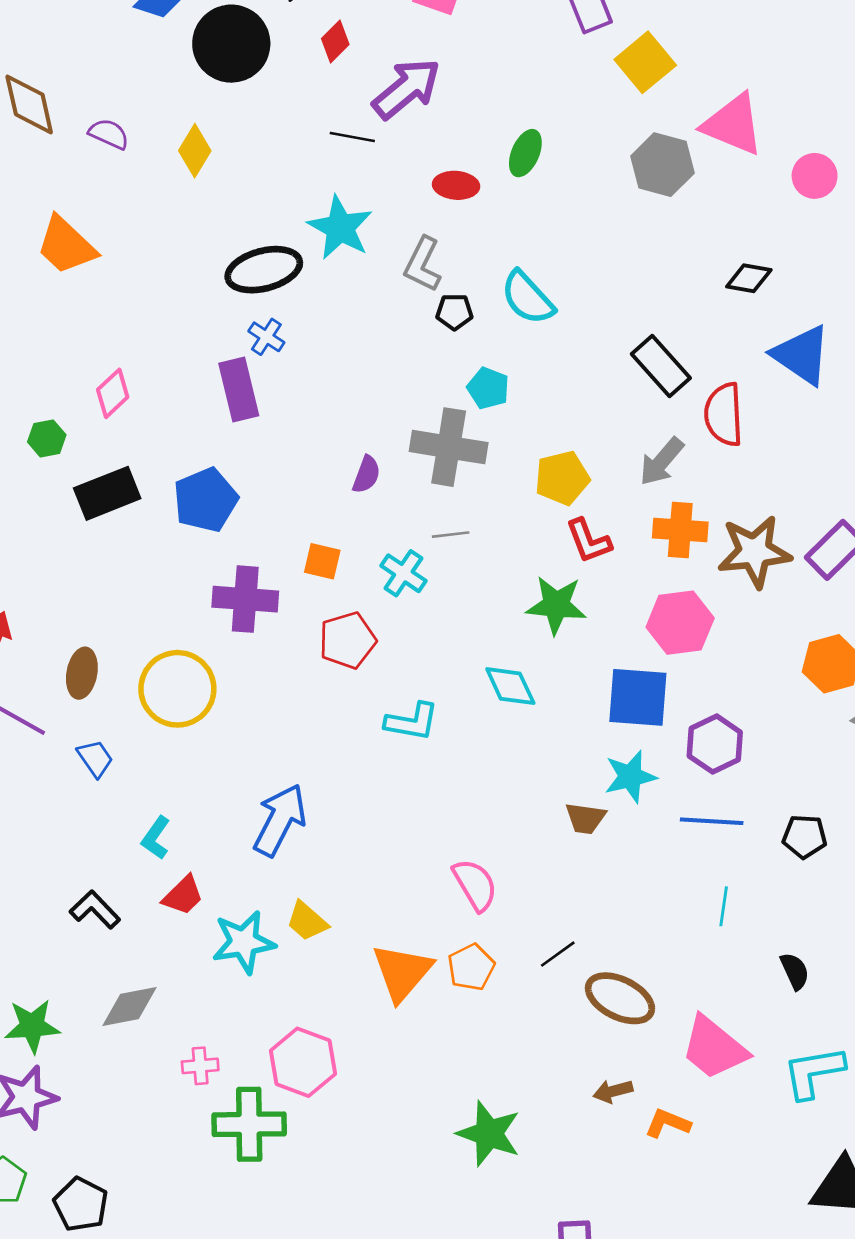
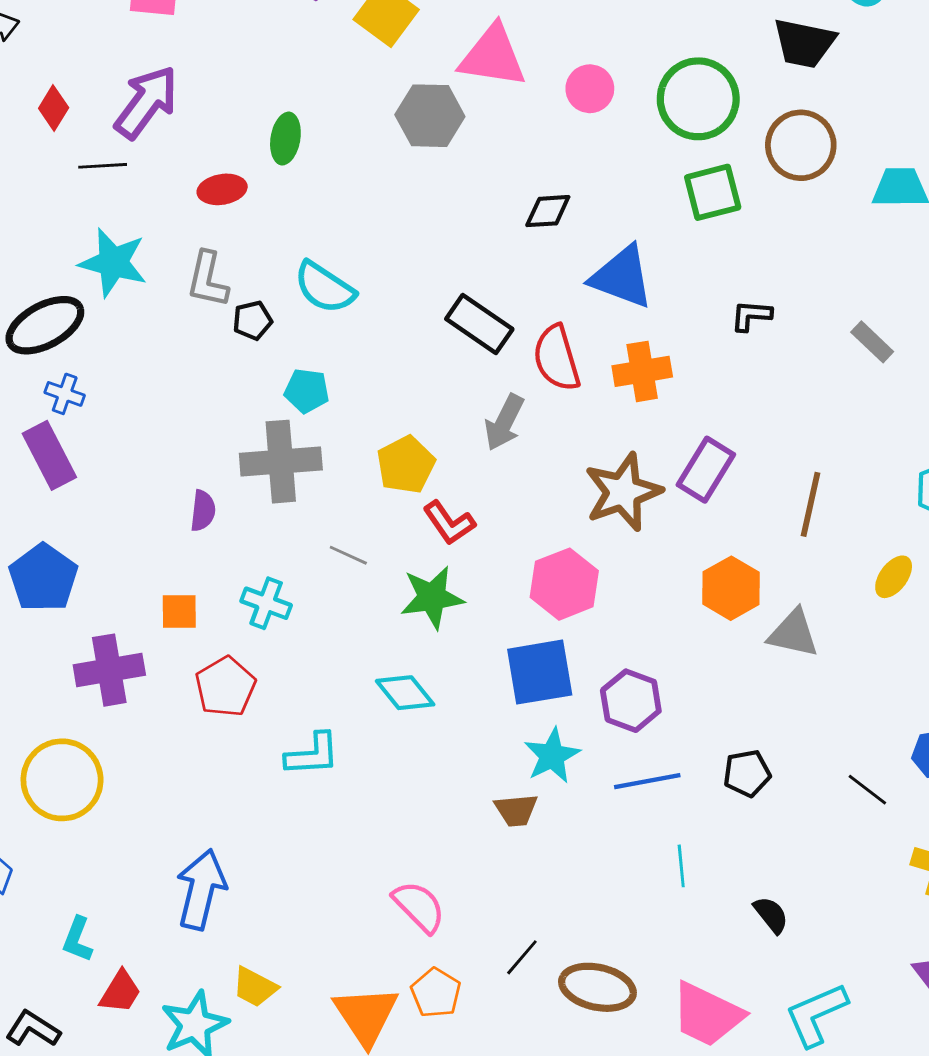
red diamond: (335, 42) -> (54, 108), moved
orange cross: (680, 530) -> (642, 371), moved
gray line: (451, 535) -> (348, 555), moved, turned 45

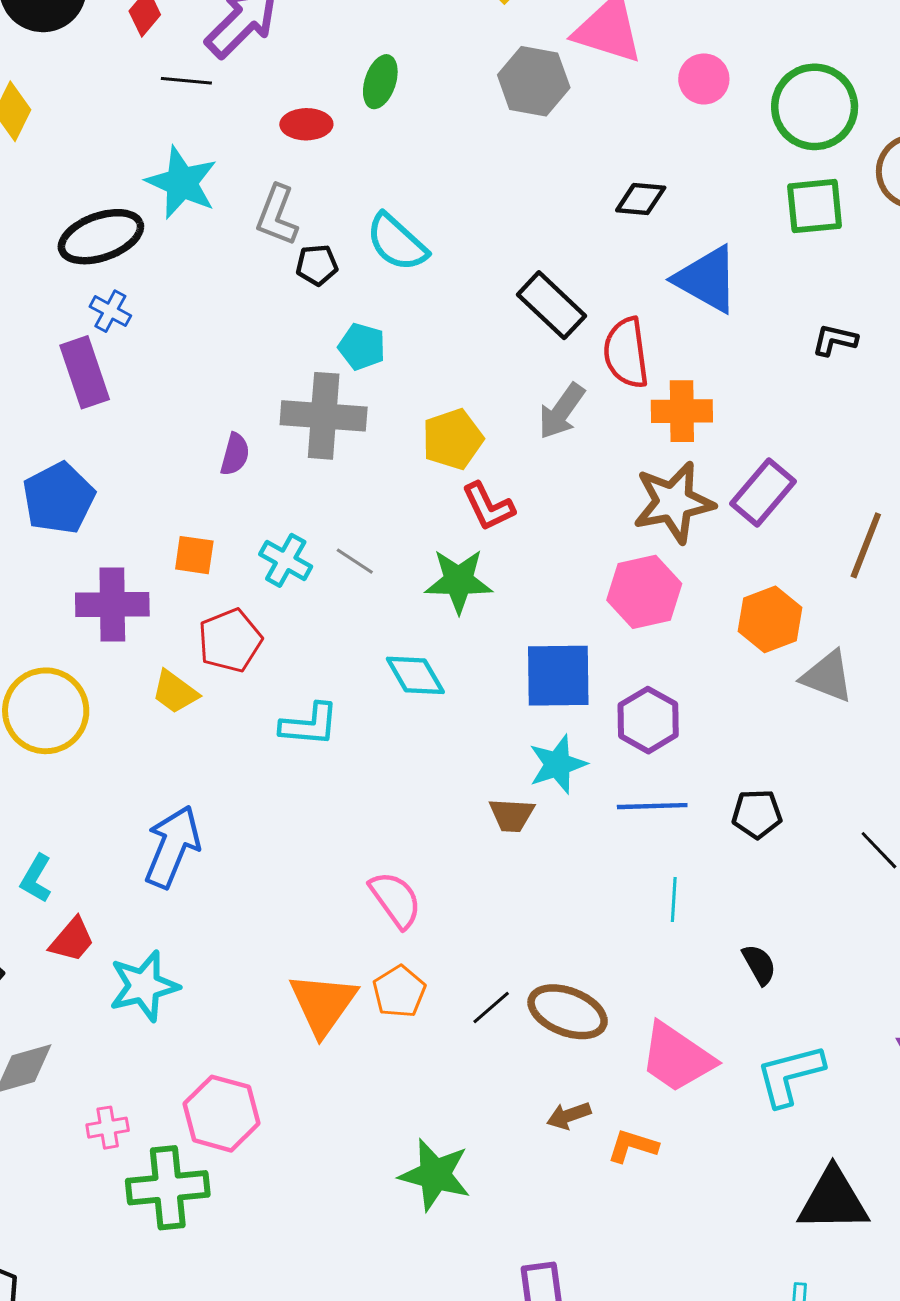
orange cross: (642, 371) -> (682, 411), moved
gray line: (348, 555) -> (355, 561), moved
pink hexagon: (564, 584) -> (644, 592), moved
black line: (522, 957) -> (491, 1008), moved
yellow trapezoid: (255, 987) -> (175, 692), moved

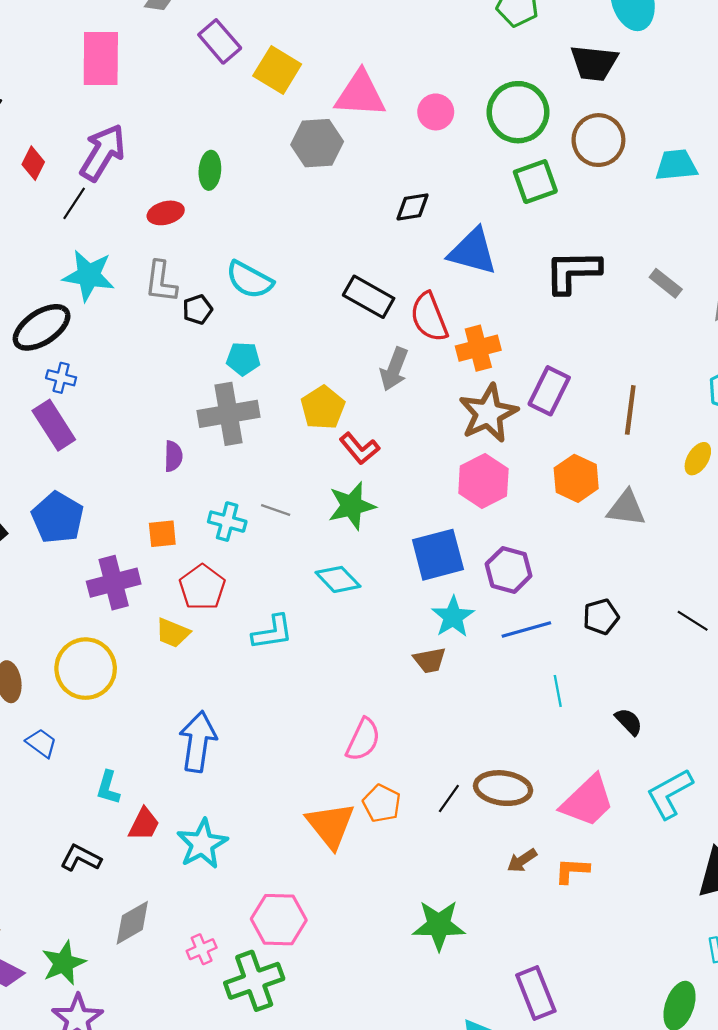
black line: (186, 81) -> (74, 203), turned -48
black L-shape: (835, 340) -> (573, 272), size x1.8
pink semicircle: (395, 900) -> (363, 740), turned 75
pink trapezoid: (677, 1058) -> (587, 801), turned -64

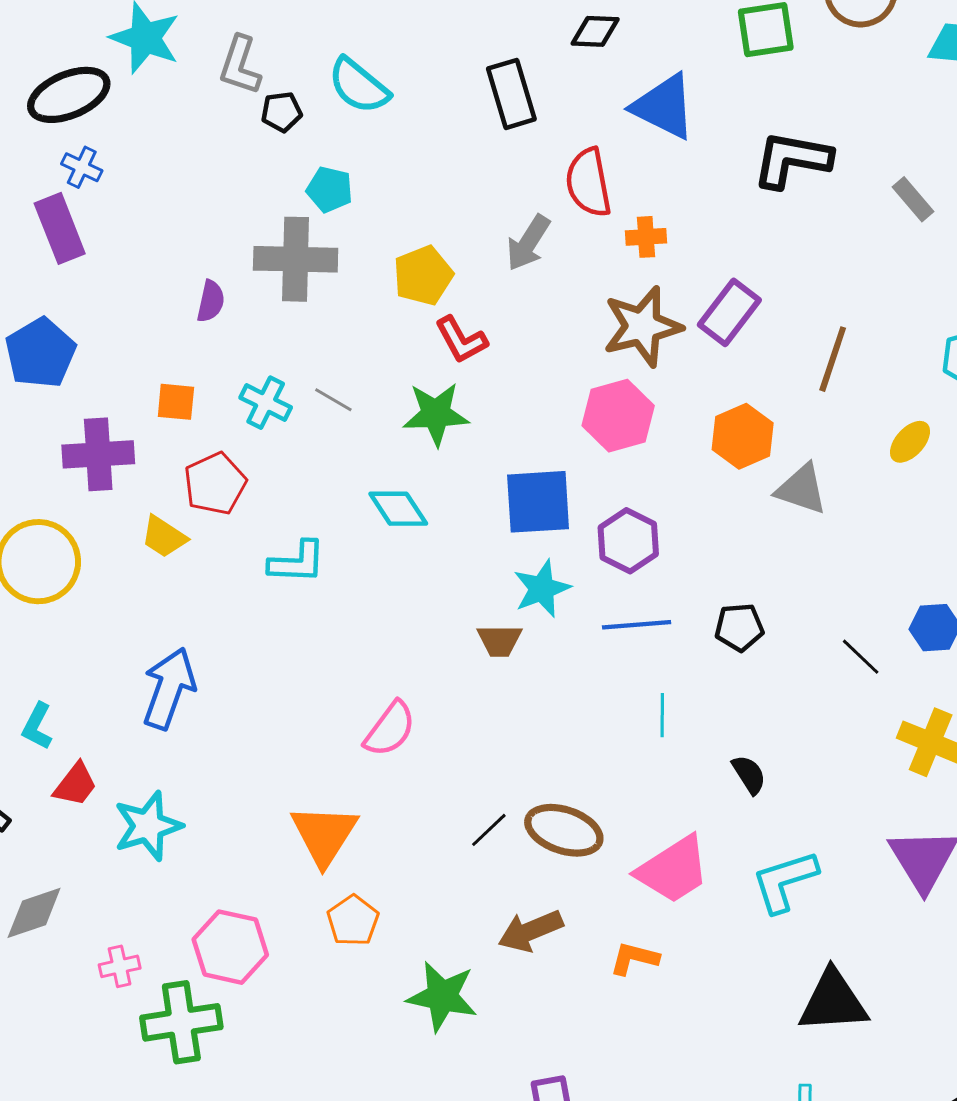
black rectangle: (369, 297) -> (511, 94), moved, turned 33
orange cross: (478, 348) -> (646, 237), size x0.7
orange pentagon: (382, 803) -> (353, 921), moved
brown arrow: (522, 860) -> (531, 931), moved, size x1.5

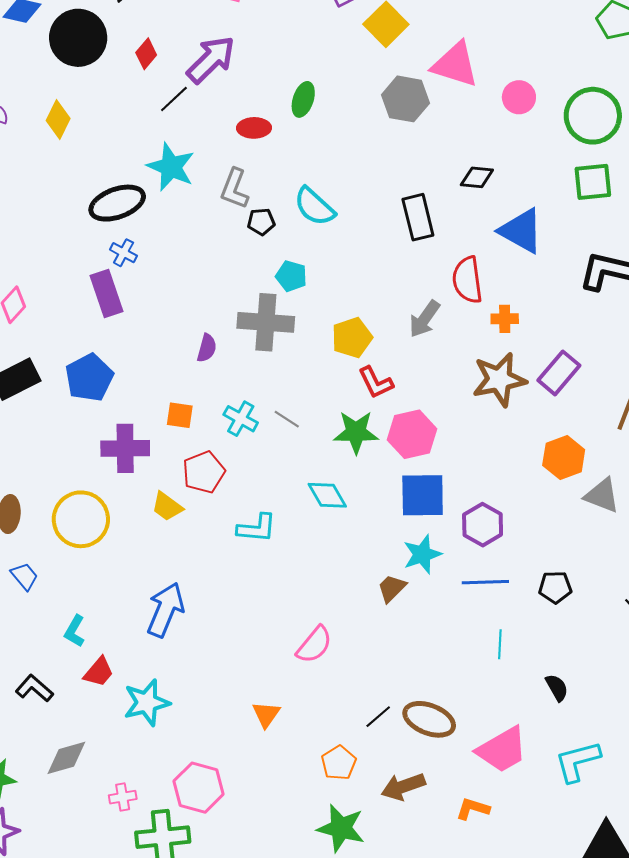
pink hexagon: (618, 416) -> (412, 434), moved
brown trapezoid: (499, 641) -> (392, 588), turned 132
orange triangle: (324, 835) -> (266, 714), size x0.6
orange pentagon: (353, 921) -> (339, 763), moved

